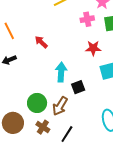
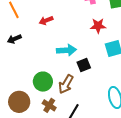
red arrow: (41, 42) -> (46, 20), turned -64
cyan arrow: (61, 72) -> (66, 50), turned 84

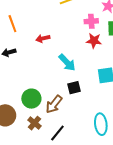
red star: (98, 26) -> (94, 41), moved
cyan arrow: (66, 50) -> (67, 63), moved, turned 42

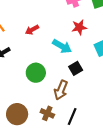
red star: (94, 41) -> (79, 27), moved
green circle: (31, 99) -> (36, 73), moved

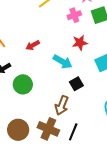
green circle: (36, 73) -> (23, 84), moved
brown cross: (47, 113) -> (48, 129), size x1.5

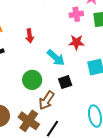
red arrow: (33, 45) -> (30, 36), turned -80
green circle: (23, 84) -> (32, 80), moved

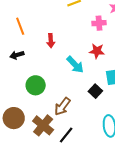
green circle: (32, 80) -> (36, 85), moved
black square: (65, 82) -> (95, 91), moved, turned -32

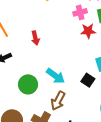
red star: (97, 51) -> (88, 31), moved
cyan arrow: (75, 65) -> (56, 76), moved

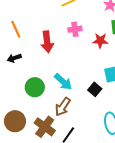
pink cross: (80, 12) -> (75, 29), moved
red arrow: (35, 38) -> (47, 42), size x1.5

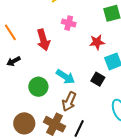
pink cross: (75, 29) -> (69, 23), turned 32
red star: (100, 41) -> (97, 42), moved

